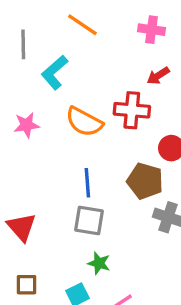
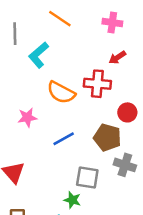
pink star: (27, 125) -> (27, 117), moved
blue line: (87, 183) -> (64, 139), turned 65
gray square: (89, 221) -> (87, 177), moved

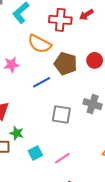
red cross: (97, 84) -> (60, 20), moved
brown pentagon: (107, 137) -> (66, 64), moved
green star: (72, 200) -> (17, 133), moved

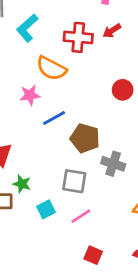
brown pentagon: (66, 64) -> (85, 138), moved
pink star: (11, 65) -> (30, 95), moved
gray cross: (93, 104) -> (113, 164), moved
gray square: (61, 114) -> (74, 181), moved

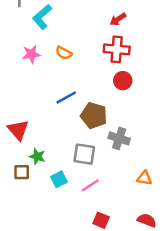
red cross: (78, 37) -> (117, 49), moved
orange semicircle: (51, 68) -> (64, 53), size x0.6
red circle: (123, 90) -> (123, 81), moved
pink star: (30, 95) -> (31, 54), moved

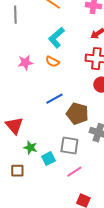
cyan L-shape: (42, 17) -> (56, 38), moved
brown square: (22, 172) -> (17, 171), moved
cyan square: (59, 179) -> (48, 159), moved

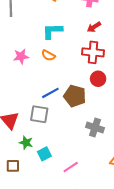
cyan L-shape: (56, 38) -> (52, 31), turned 40
brown pentagon: (77, 114) -> (75, 96), moved
gray square: (69, 146) -> (39, 114), moved

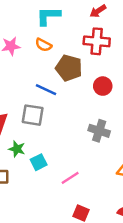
red circle: (98, 79) -> (103, 86), moved
blue line: (50, 93) -> (46, 90), turned 54
brown pentagon: (75, 96) -> (69, 68), moved

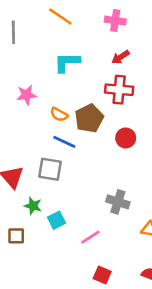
orange semicircle: (43, 45) -> (59, 114), moved
brown pentagon: (69, 68) -> (89, 118), turned 30
gray cross: (99, 131) -> (118, 202), moved

